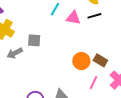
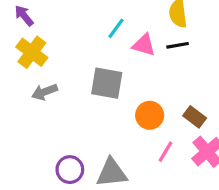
gray square: (34, 40) -> (107, 83), moved, size x1.5
brown rectangle: (100, 60) -> (195, 117), moved

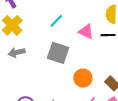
cyan line: (116, 28) -> (56, 21), moved

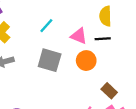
orange circle: (83, 78) -> (86, 61), moved

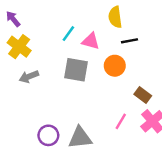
yellow semicircle: (105, 16) -> (115, 17), moved
pink triangle: (79, 36) -> (91, 41), moved

